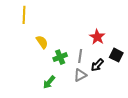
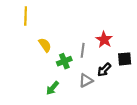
black square: (116, 55) -> (125, 59), turned -32
gray line: (80, 56) -> (83, 50), moved

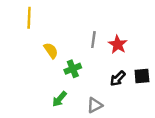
gray line: (83, 50) -> (93, 40), moved
black square: (125, 59) -> (142, 76), moved
gray triangle: (86, 80) -> (95, 105), moved

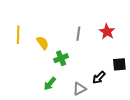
yellow line: (29, 18) -> (18, 35), moved
red star: (118, 44) -> (107, 32), moved
black arrow: (118, 78) -> (99, 78), moved

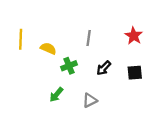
red star: (107, 32) -> (134, 36), moved
yellow semicircle: (43, 43) -> (48, 48), turned -32
black arrow: (99, 78) -> (104, 68), moved

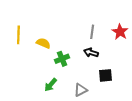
gray line: (89, 38) -> (92, 32), moved
black arrow: (104, 68) -> (91, 53), moved, turned 64
black square: (135, 73) -> (106, 75), moved

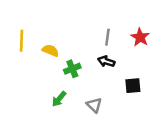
black square: (106, 75) -> (133, 86), moved
gray triangle: (81, 90) -> (94, 105), turned -48

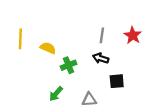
black square: (133, 86) -> (117, 81), moved
gray triangle: (94, 105) -> (89, 100), turned -49

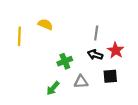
red star: (133, 35) -> (116, 50), moved
yellow semicircle: (48, 48) -> (45, 24), moved
gray triangle: (89, 100) -> (81, 82), moved

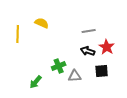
gray line: (96, 33) -> (89, 31), turned 72
green cross: (65, 61) -> (59, 66), moved
green arrow: (53, 88) -> (36, 82), moved

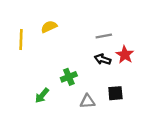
yellow semicircle: (42, 23) -> (49, 27), turned -48
black square: (102, 71) -> (115, 93), moved
gray triangle: (75, 76) -> (87, 101), moved

